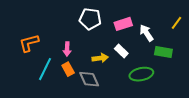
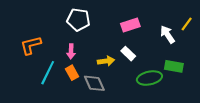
white pentagon: (90, 19) -> (78, 20), moved
white arrow: (146, 33) -> (168, 35), moved
green rectangle: (163, 52) -> (174, 66), moved

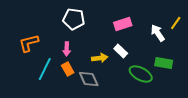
green ellipse: (149, 78) -> (141, 74), turned 40

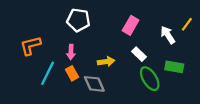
pink rectangle: (123, 24) -> (131, 25), turned -42
white rectangle: (121, 51) -> (139, 54), moved
green ellipse: (141, 74) -> (150, 79), turned 30

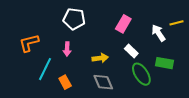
yellow line: (187, 24) -> (177, 23), turned 40
orange rectangle: (72, 73) -> (65, 82), moved
gray diamond: (94, 84) -> (103, 82), moved

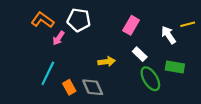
orange L-shape: (29, 43) -> (43, 20), moved, turned 50
pink arrow: (67, 49) -> (59, 38), moved, turned 32
gray diamond: (103, 82) -> (93, 87), moved

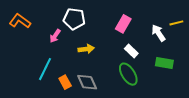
orange L-shape: (43, 20) -> (20, 21), moved
yellow arrow: (107, 62) -> (86, 49), moved
green ellipse: (150, 79) -> (128, 74), moved

